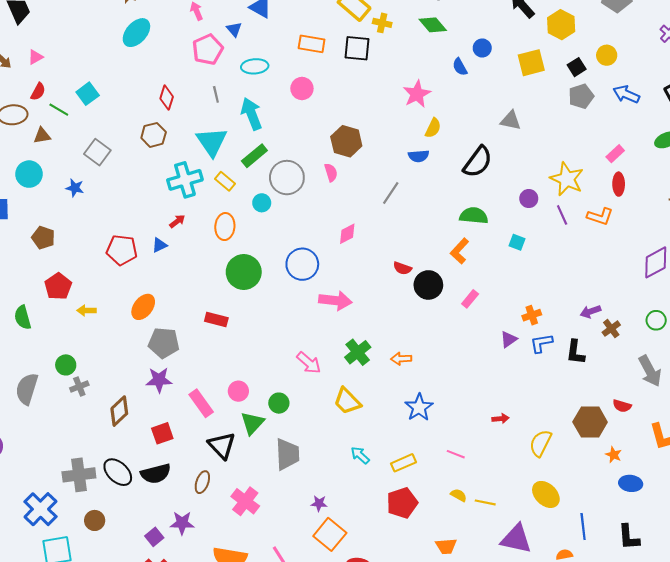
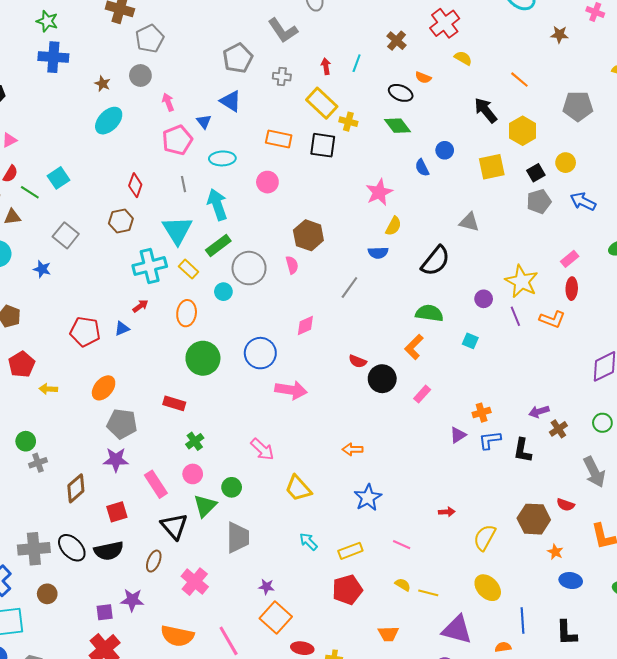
green cross: (358, 352) -> (195, 441), moved, size x0.7
purple square: (154, 537) -> (105, 612), turned 30

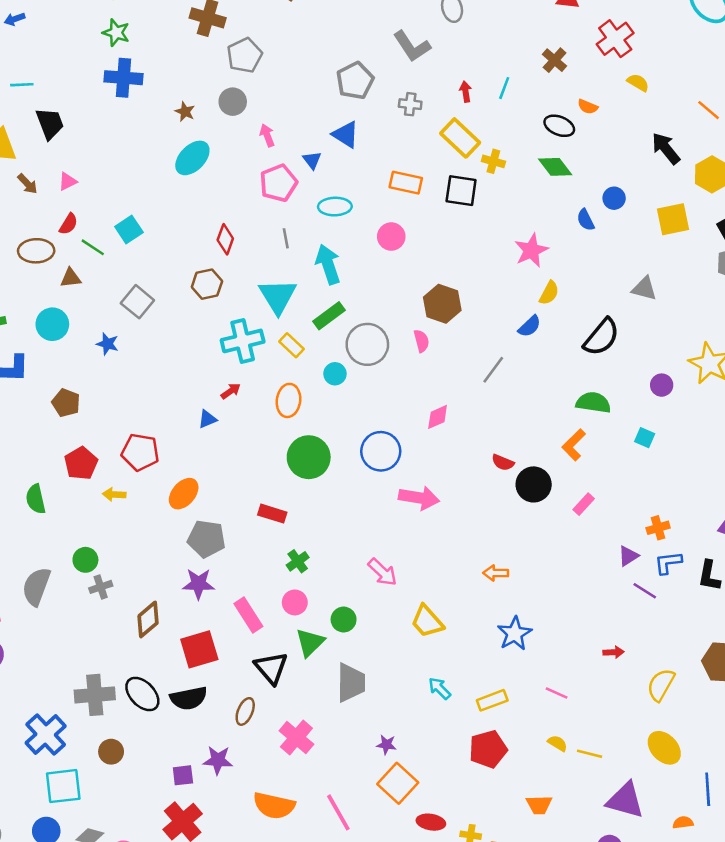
blue semicircle: (378, 253) -> (530, 326), turned -42
purple line: (515, 316) -> (645, 591), moved, turned -36
red pentagon: (85, 332) -> (140, 452), moved
red square: (117, 512) -> (199, 649), size x1.4

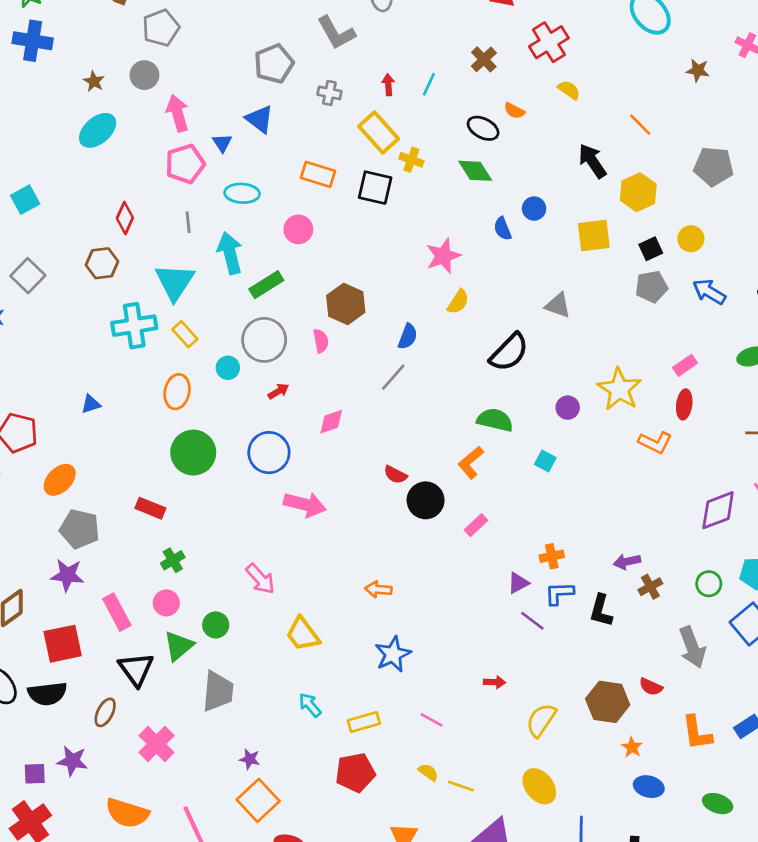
pink arrow: (267, 135) -> (178, 113), size x1.5
green rectangle: (329, 316) -> (266, 285), moved
blue semicircle: (530, 326) -> (408, 337), moved, turned -30
red arrow: (231, 391) -> (278, 391), moved

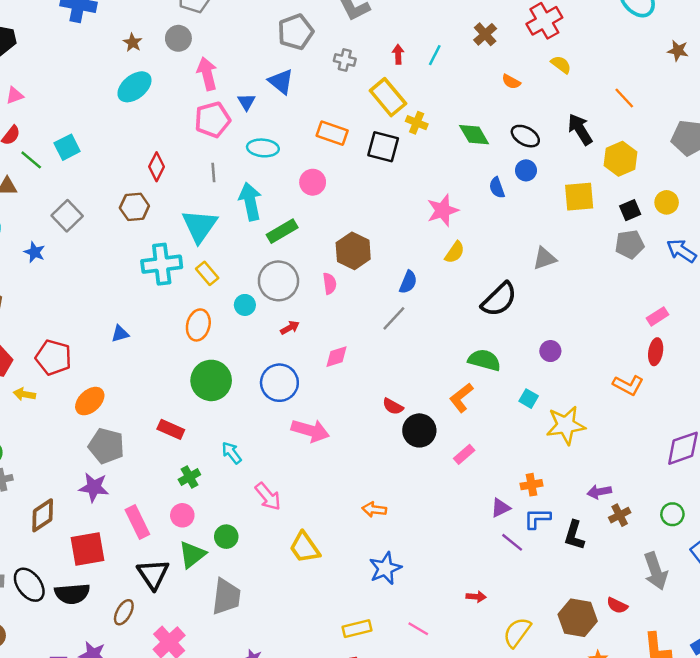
black ellipse: (483, 128) -> (525, 136), moved
gray triangle: (558, 305) -> (545, 258), turned -40
yellow star: (619, 389) -> (566, 425), moved, turned 30
cyan arrow: (310, 705) -> (232, 453), moved

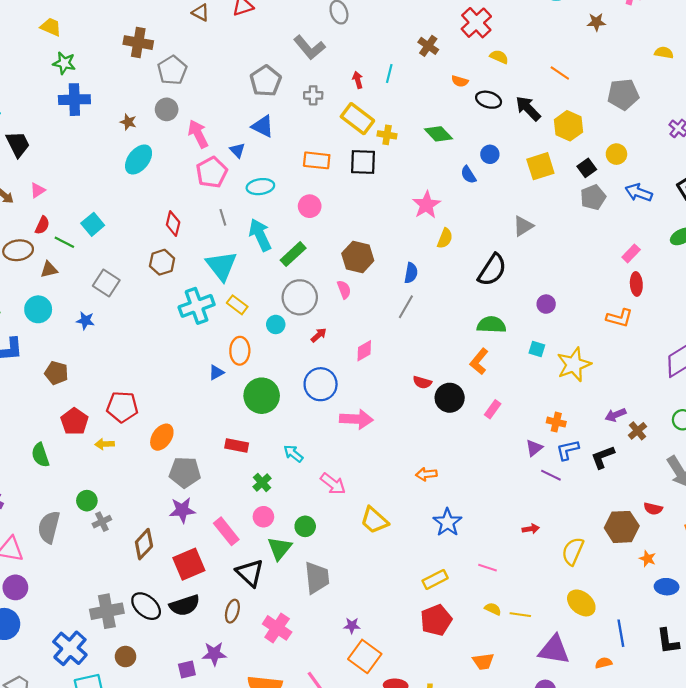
black ellipse: (525, 136) -> (489, 100), moved
blue triangle: (120, 334) -> (216, 372), moved
orange cross: (531, 485) -> (556, 422), turned 36
black L-shape: (574, 535) -> (603, 457), turned 65

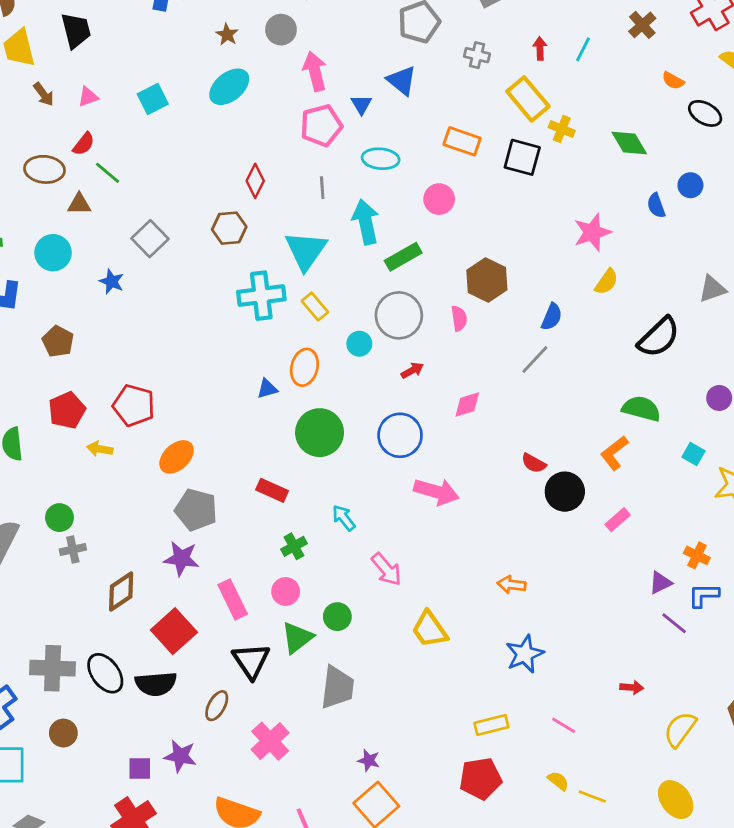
cyan square: (93, 224) -> (153, 99), moved
red square: (189, 564) -> (174, 631), turned -32

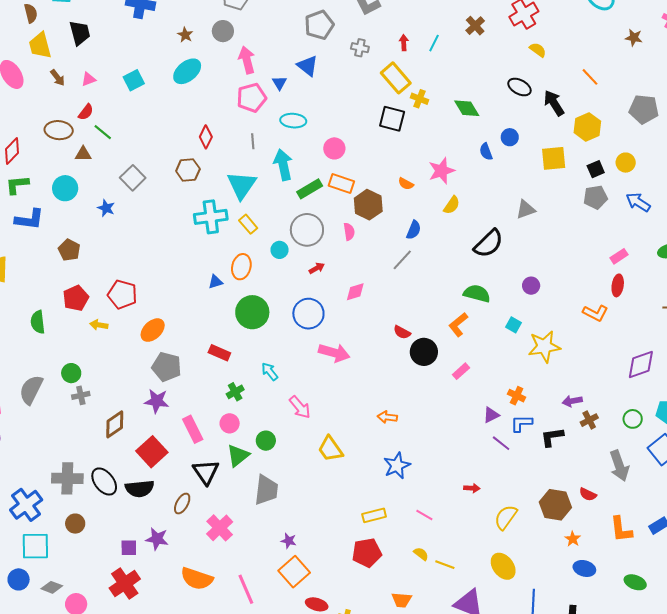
orange semicircle: (673, 81) -> (406, 184), moved
orange rectangle: (462, 141) -> (341, 183), moved

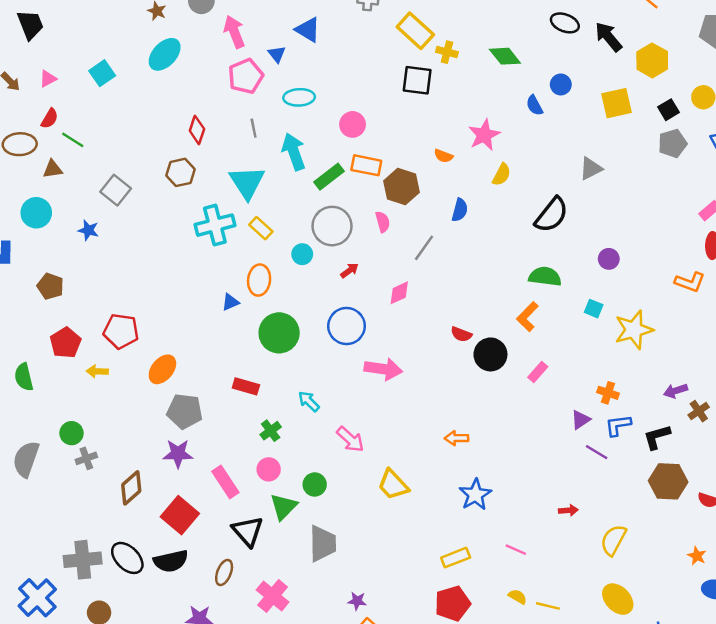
gray line: (402, 260) -> (424, 248), moved
brown hexagon: (555, 505) -> (668, 481), moved

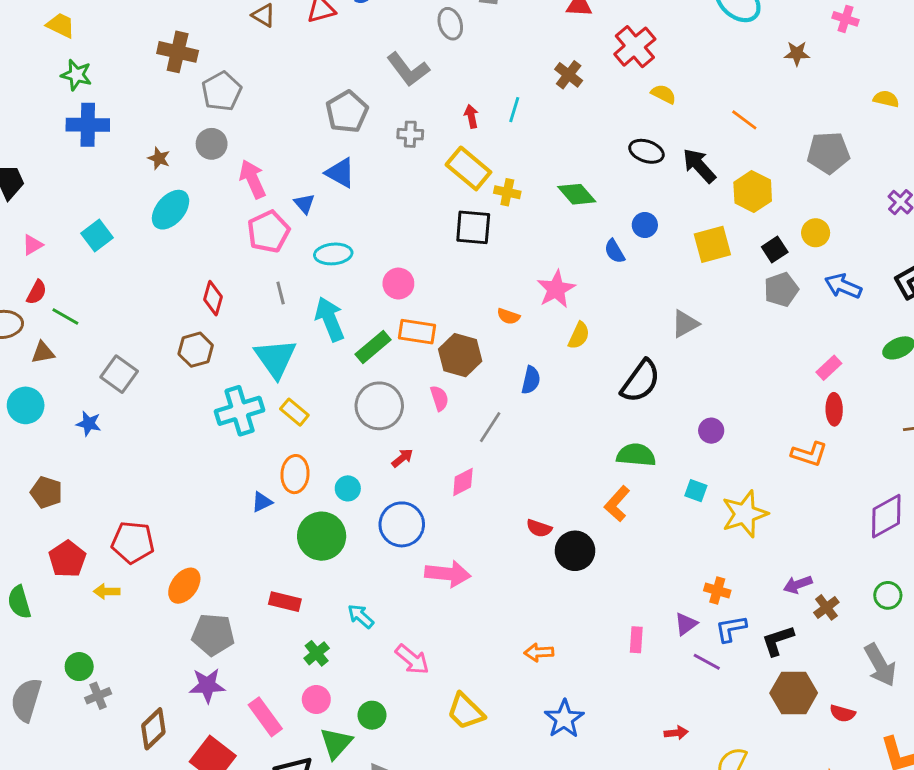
cyan circle: (302, 254) -> (348, 488), moved
pink rectangle: (538, 372) -> (636, 640), moved, turned -35

